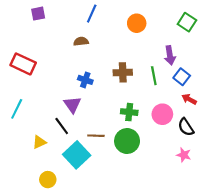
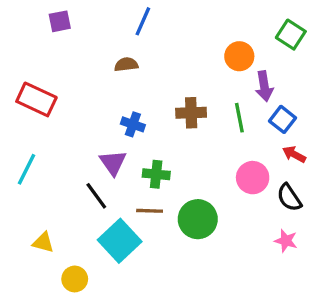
orange circle: (137, 23) -> (239, 56), moved
green cross: (129, 112) -> (156, 174), moved
yellow triangle: (39, 142) -> (43, 242), moved, turned 40

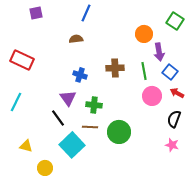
pink circle: (253, 178) -> (152, 96), moved
black semicircle: (289, 198) -> (174, 119), turned 54

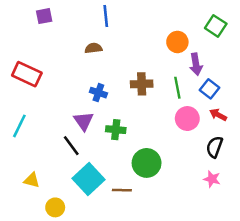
blue line: (86, 13) -> (106, 16), turned -30
brown line: (90, 127) -> (122, 190), moved

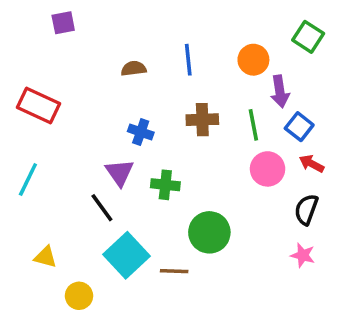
blue line: (106, 16) -> (188, 60), moved

